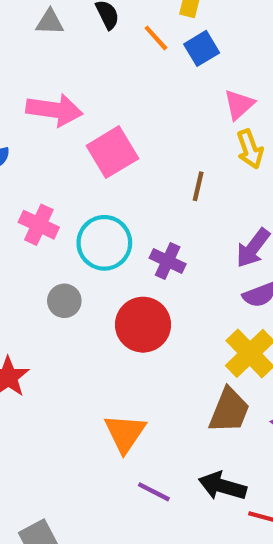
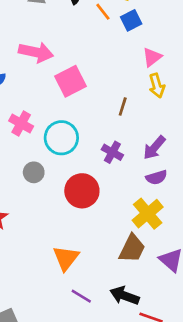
purple cross: (168, 261) -> (112, 152), moved

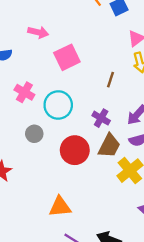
pink arrow: (36, 52) -> (38, 32), size x0.7
brown trapezoid: (132, 248) -> (109, 146), moved
orange triangle: (66, 258) -> (60, 207), turned 45

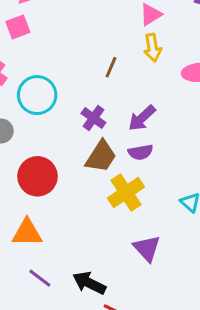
pink square: (67, 57) -> (18, 27), moved, size x0.7
red circle: (75, 150) -> (37, 176), moved

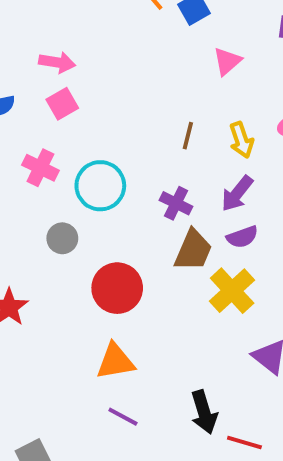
yellow arrow: (153, 48) -> (241, 140), moved
purple line: (40, 278) -> (123, 417), moved
black arrow: (89, 283) -> (204, 412), turned -124

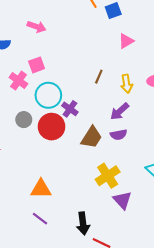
pink square: (62, 104) -> (37, 65), moved
purple cross: (176, 203) -> (70, 109), moved
red circle: (117, 288) -> (52, 127), moved
yellow cross: (232, 291) -> (108, 176), moved

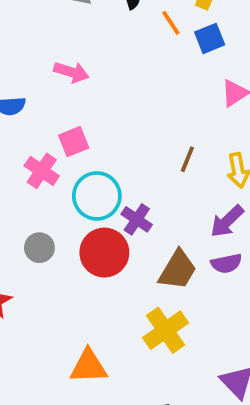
gray circle: (24, 120) -> (39, 248), moved
yellow cross: (108, 176) -> (165, 330), moved

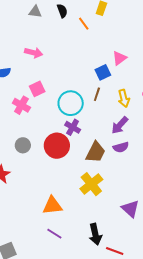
blue square: (210, 38) -> (103, 72), moved
cyan circle: (97, 196) -> (71, 103), moved

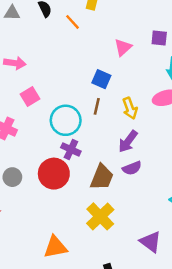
pink triangle: (119, 58) -> (123, 47), moved
blue square: (103, 72) -> (101, 79), turned -35
pink square: (37, 89) -> (30, 97), moved

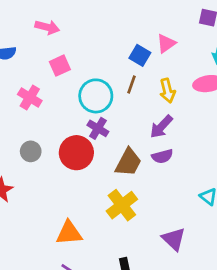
pink triangle: (123, 47) -> (166, 43), moved

